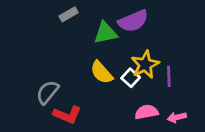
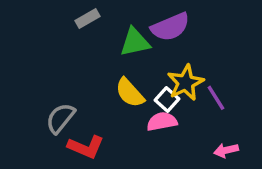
purple line: (169, 76) -> (216, 98), turned -30
pink semicircle: (146, 112) -> (162, 122), moved

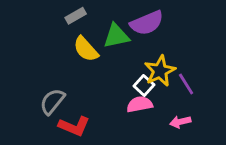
yellow semicircle: (130, 93) -> (86, 49), moved
pink arrow: (226, 150) -> (180, 122), moved

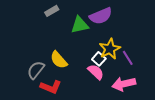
yellow semicircle: (86, 49) -> (59, 60), moved
pink semicircle: (140, 104) -> (96, 72), turned 54
pink arrow: (180, 122) -> (124, 84), size x1.6

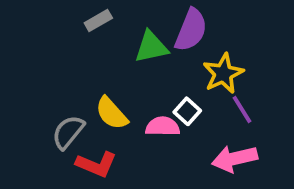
purple semicircle: (101, 16) -> (191, 30), turned -45
yellow star: (110, 49) -> (223, 74), moved
pink semicircle: (96, 72) -> (163, 126), moved, turned -42

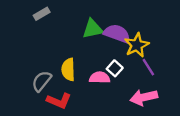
gray rectangle: (98, 21) -> (42, 14), moved
purple semicircle: (191, 30) -> (117, 34), moved, turned -92
yellow semicircle: (112, 113) -> (68, 69), turned 40

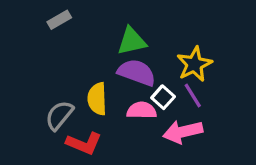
purple semicircle: (117, 34) -> (137, 72), moved
purple line: (148, 67) -> (193, 96), moved
pink arrow: (144, 97) -> (183, 132), moved

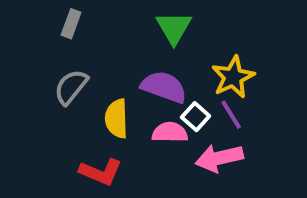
gray rectangle: (59, 20) -> (71, 24), turned -40
green triangle: (132, 41) -> (174, 28), moved, turned -48
gray semicircle: (59, 115) -> (71, 87), moved

